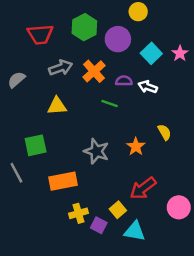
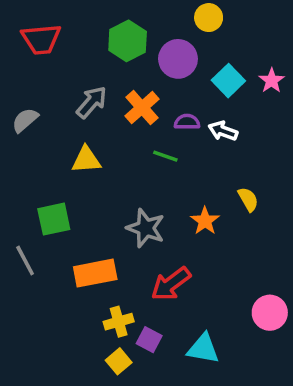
red trapezoid: (40, 34) -> (41, 39), moved
gray arrow: (61, 68) -> (92, 102), turned -30
red arrow: (143, 188) -> (171, 284), moved
yellow square: (118, 210) -> (119, 361), moved

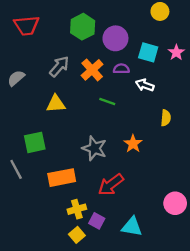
yellow circle: (209, 18) -> (160, 11), moved
cyan square: (228, 81) -> (148, 52), turned -30
purple semicircle: (187, 122) -> (121, 69), moved
yellow semicircle: (248, 199) -> (166, 118), moved, turned 35

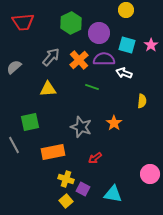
yellow circle: (160, 11) -> (126, 10), moved
purple semicircle: (121, 69) -> (104, 59), size x1.5
red arrow: (111, 185) -> (95, 158), size x0.6
yellow cross: (77, 209) -> (66, 179), turned 35

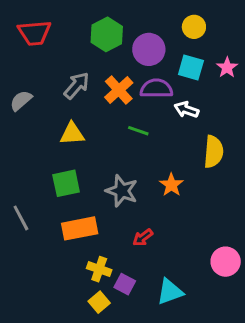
yellow circle: (126, 10) -> (194, 27), moved
yellow semicircle: (142, 101) -> (214, 152), size x1.5
green square: (30, 122) -> (66, 183), moved
cyan triangle: (113, 194) -> (170, 292), turned -30

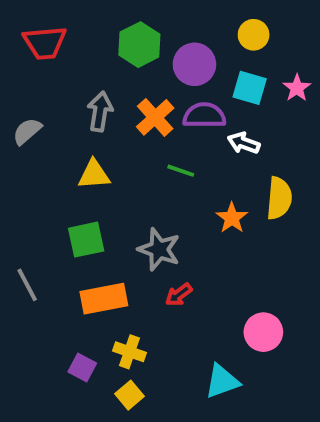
gray arrow: (77, 86) -> (100, 112), turned -32
orange star: (171, 185) -> (232, 218), moved
red arrow: (143, 237) -> (179, 295), moved
pink circle: (226, 262) -> (263, 332), moved
purple square: (125, 284) -> (82, 368), moved

